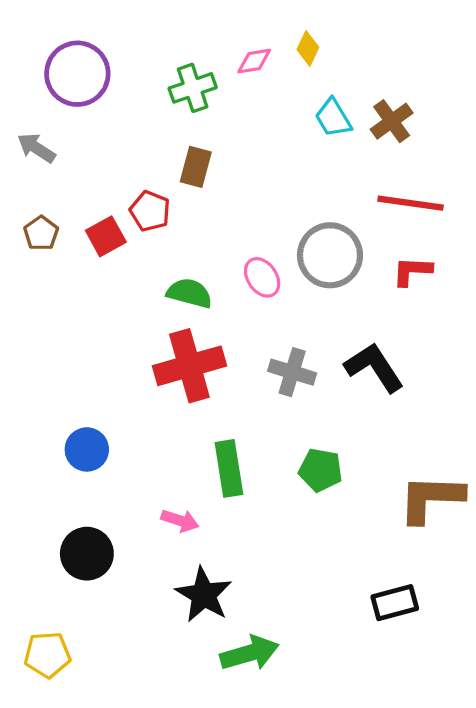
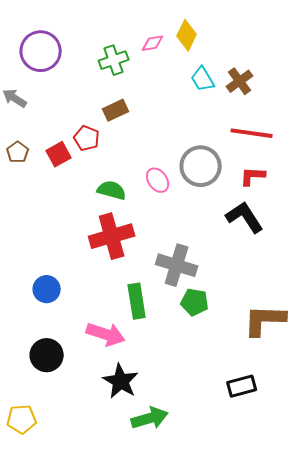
yellow diamond: (308, 48) -> (187, 35), size x1.4
brown rectangle: (196, 167) -> (116, 110), turned 50
black L-shape: (374, 367) -> (245, 217), moved
gray cross: (292, 372) -> (177, 265), moved, size x1.4
pink arrow: (180, 521) -> (106, 334), size x1.6

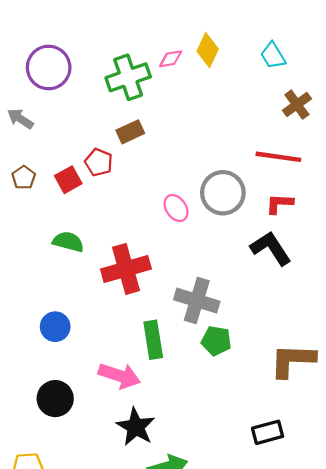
green cross: (114, 60) -> (128, 77), size x1.4
cyan trapezoid: (203, 79) -> (273, 56), moved
brown cross: (240, 81) -> (297, 105), moved
green semicircle: (112, 190) -> (68, 242), moved

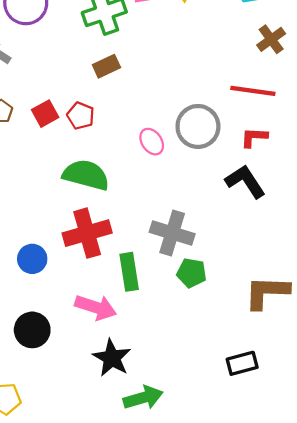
red pentagon: (99, 162) -> (81, 116), moved
green semicircle: (68, 242) -> (86, 175), moved, size x1.5
red cross: (126, 269) -> (87, 233), moved

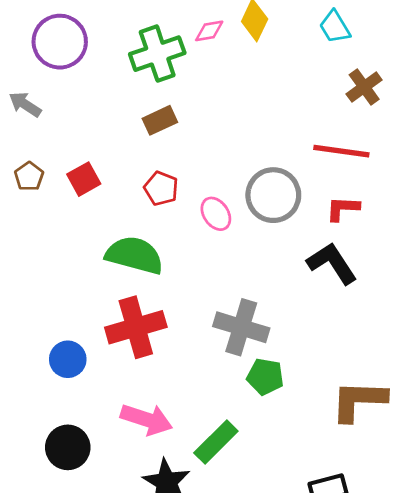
red pentagon: (81, 116) -> (161, 188), moved
green rectangle: (129, 272) -> (216, 442), moved, turned 54

